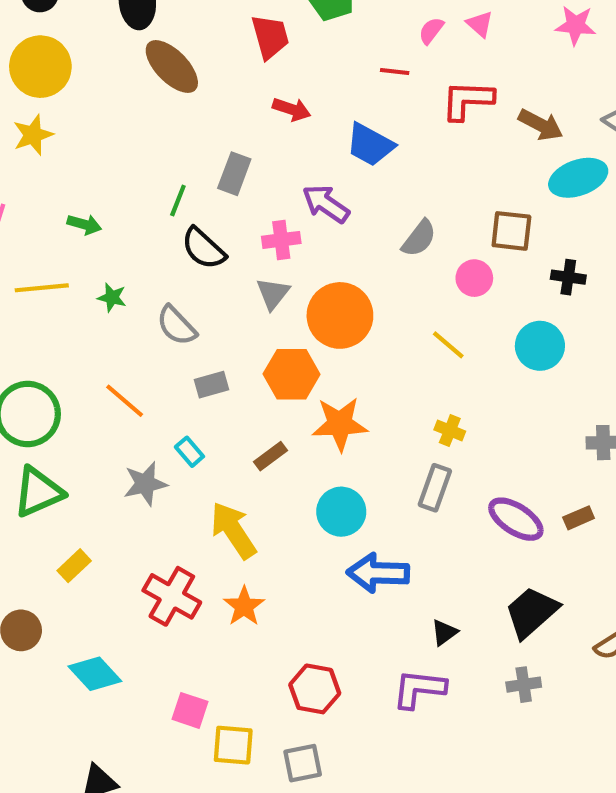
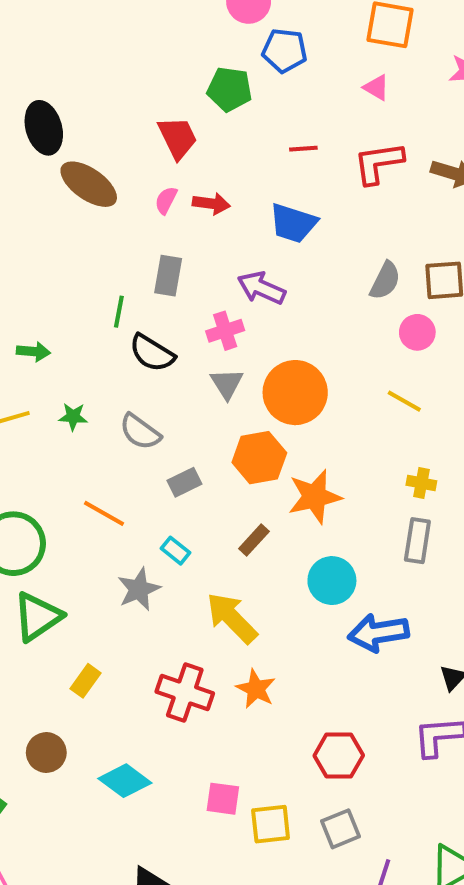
pink semicircle: (431, 31) -> (166, 200), moved
gray semicircle: (419, 238) -> (385, 281), moved

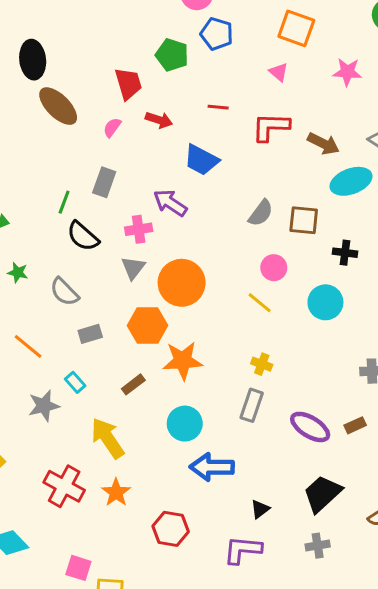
red arrow: (211, 204) -> (159, 120), moved
pink circle: (417, 332) -> (274, 268), moved
red hexagon: (339, 755) -> (171, 529), moved

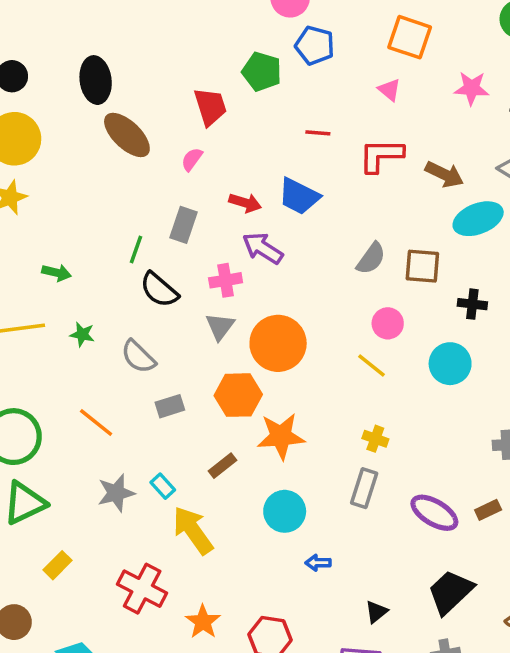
red arrow: (159, 120) -> (245, 203), moved
cyan rectangle: (75, 382) -> (163, 486), moved
blue arrow: (212, 467) -> (318, 563), size x0.5
orange star: (116, 493) -> (203, 622), moved

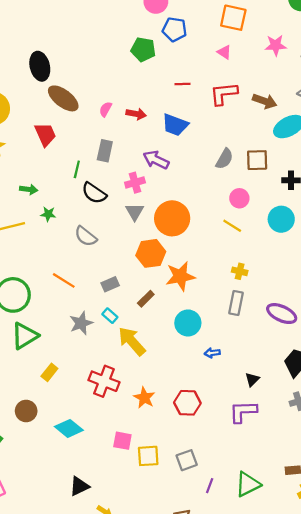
red trapezoid: (210, 107) -> (45, 134), moved
red arrow: (245, 203) -> (136, 114), moved
green star: (82, 334) -> (48, 214), moved
gray rectangle: (170, 406) -> (110, 284), moved

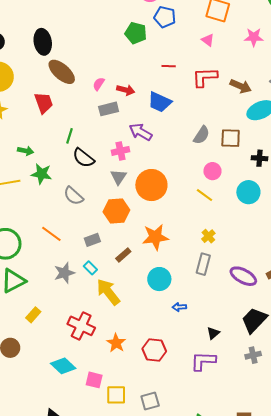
gray rectangle: (105, 151) -> (109, 109), moved, turned 60
green star: (48, 214) -> (41, 174), size x1.5
orange hexagon: (151, 253) -> (116, 211), moved
yellow cross: (240, 271) -> (208, 236), turned 32
cyan diamond: (69, 428) -> (63, 366), moved

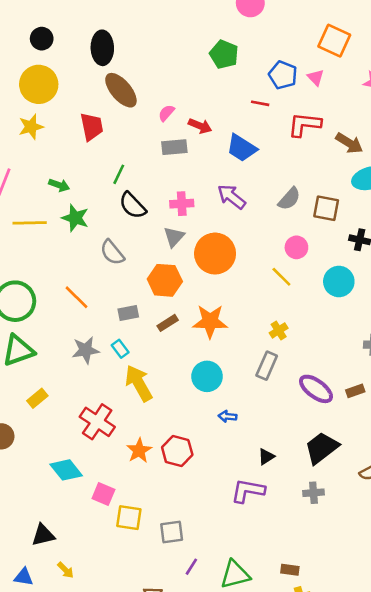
blue pentagon: (165, 17) -> (283, 75), moved
purple arrow: (141, 132) -> (232, 197), moved
brown rectangle: (123, 255) -> (168, 323), moved
red hexagon: (154, 350) -> (177, 451), moved

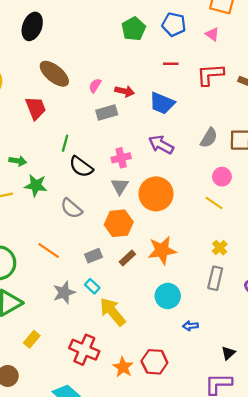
black ellipse: (102, 48) -> (32, 26), moved, turned 32
green pentagon: (224, 54) -> (134, 29), turned 30
blue pentagon: (283, 75) -> (174, 24), moved

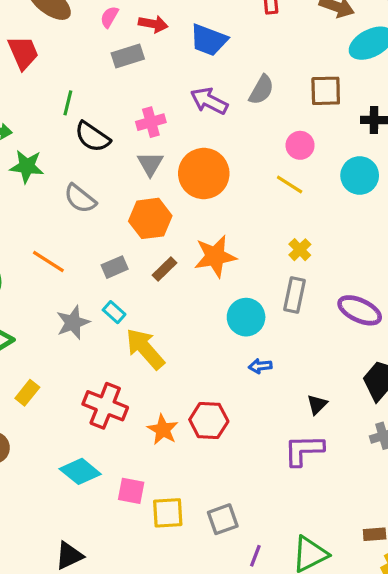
gray semicircle: (209, 138) -> (261, 90), moved
cyan circle: (168, 296) -> (246, 317), moved

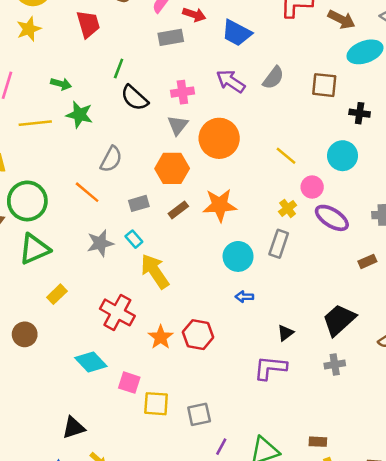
pink circle: (300, 145) -> (312, 187), moved
gray semicircle: (80, 199) -> (111, 159), moved, turned -108
purple ellipse: (360, 310) -> (332, 218), moved

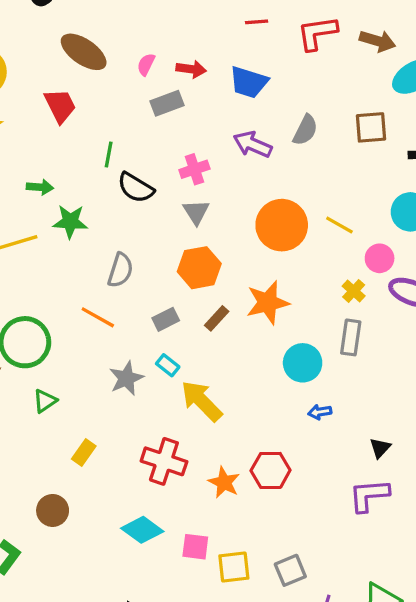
orange circle: (219, 138) -> (282, 225), moved
green triangle: (34, 249) -> (45, 401), size x0.6

